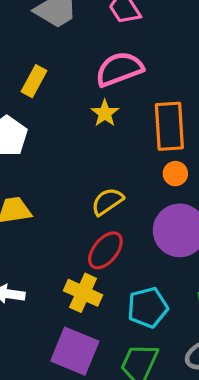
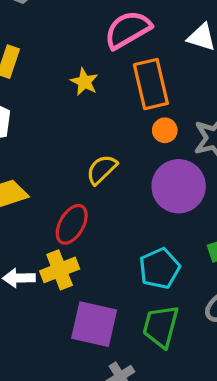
pink semicircle: (119, 69) -> (128, 30), moved
red ellipse: (105, 250) -> (72, 224), moved
yellow cross: (83, 293) -> (60, 270), moved, turned -36

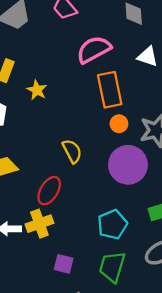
yellow star: (84, 82) -> (37, 90), moved
yellow semicircle: (102, 169) -> (72, 151), turned 105
purple square: (94, 324) -> (64, 264), size x0.6

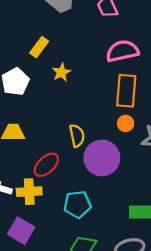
purple circle: (128, 165) -> (102, 158), moved
cyan pentagon: (112, 224) -> (77, 204), moved
purple square: (64, 264) -> (21, 231), moved, size x1.4

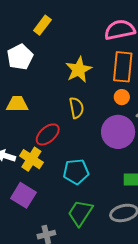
yellow star: (61, 72) -> (79, 70), moved, size x1.5
purple circle: (102, 158) -> (118, 132), moved
yellow cross: (29, 192) -> (31, 159), turned 35

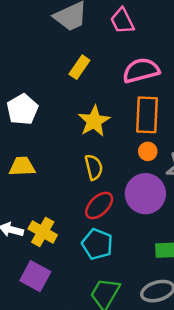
yellow rectangle: (42, 25) -> (79, 67), moved
red ellipse: (48, 134) -> (99, 205), moved
cyan pentagon: (76, 172) -> (97, 244), turned 30

